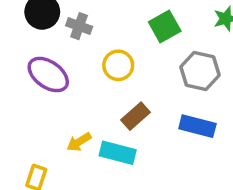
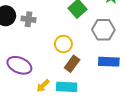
yellow circle: (118, 65) -> (63, 44), moved
purple ellipse: (48, 75) -> (19, 65), moved

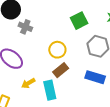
gray cross: (28, 19) -> (25, 27), moved
cyan rectangle: (67, 87) -> (50, 90), turned 60

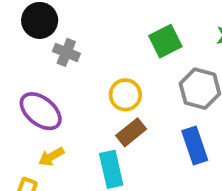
blue rectangle: (95, 77) -> (195, 146), turned 54
yellow arrow: (28, 83) -> (51, 157), moved

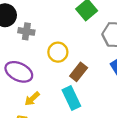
yellow circle: (125, 95) -> (58, 52), moved

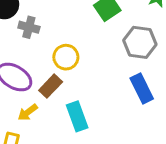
brown rectangle: (79, 72) -> (51, 86), moved

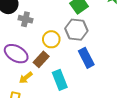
gray hexagon: (140, 42) -> (76, 30), moved
blue rectangle: (142, 89) -> (86, 58), moved

